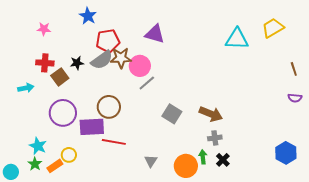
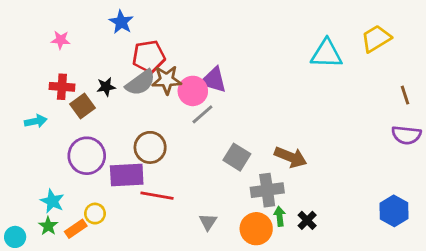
purple triangle: (155, 34) -> (213, 80), moved
purple semicircle: (295, 98) -> (406, 135), size x1.5
gray cross: (215, 138) -> (267, 190), moved, size x1.6

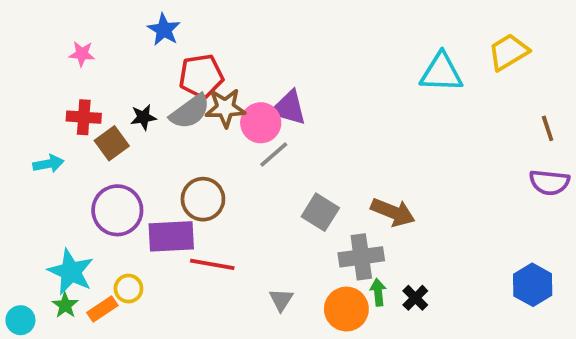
cyan star: (52, 201) -> (71, 272), size x1.4

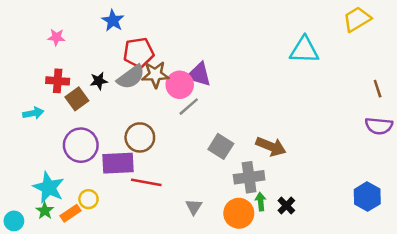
yellow trapezoid: (508, 52) -> (357, 19), moved

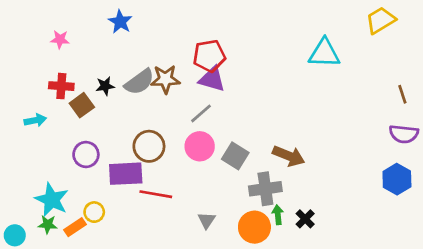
red pentagon: (139, 53) -> (209, 56), moved
pink circle: (180, 85) -> (200, 146), moved
purple circle: (81, 145) -> (86, 155), size x0.7
blue hexagon: (367, 197) -> (397, 179), moved
green star: (45, 211) -> (48, 224), turned -30

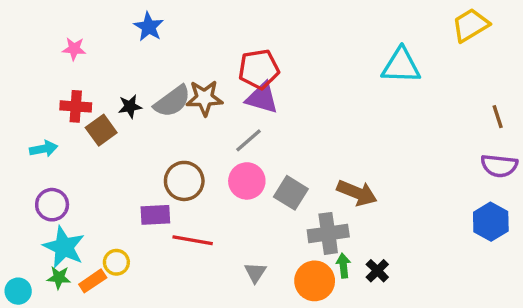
purple circle: (86, 155) -> (52, 205), moved
purple rectangle: (126, 174) -> (155, 215), size x0.7

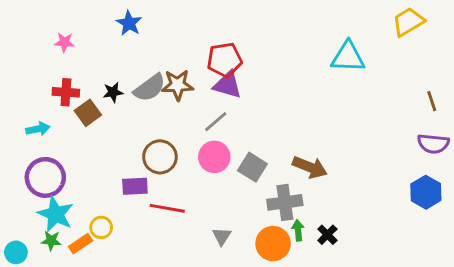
purple circle: (52, 205) -> (45, 177), size x1.4

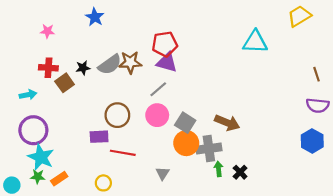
yellow circle: (101, 227) -> (103, 183), moved
orange circle: (273, 244) -> (186, 143), moved

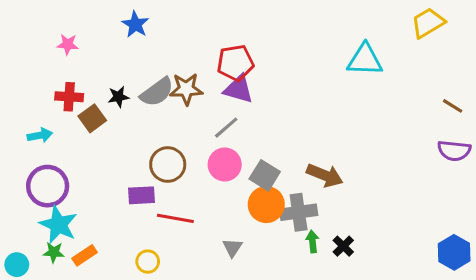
brown line: (317, 74) -> (453, 106), turned -40
blue hexagon: (312, 141) -> (454, 252), moved

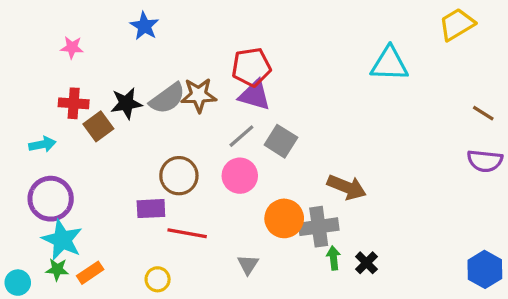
black star: (118, 97) -> (126, 103), size x1.4
gray square: (265, 175) -> (281, 141), moved

